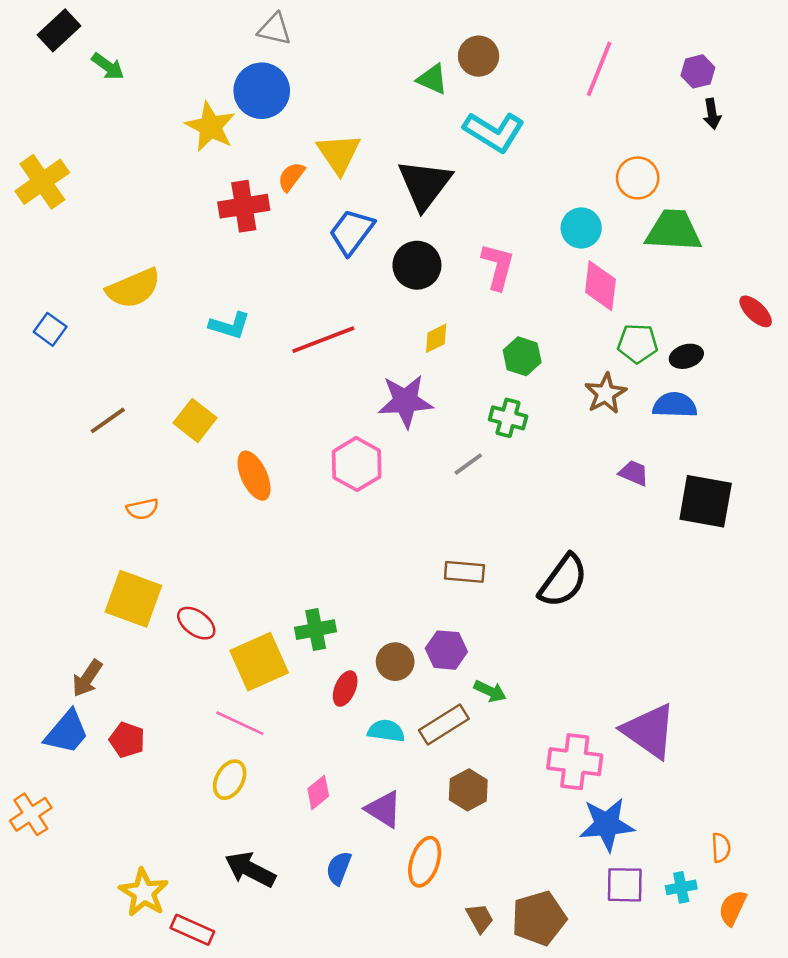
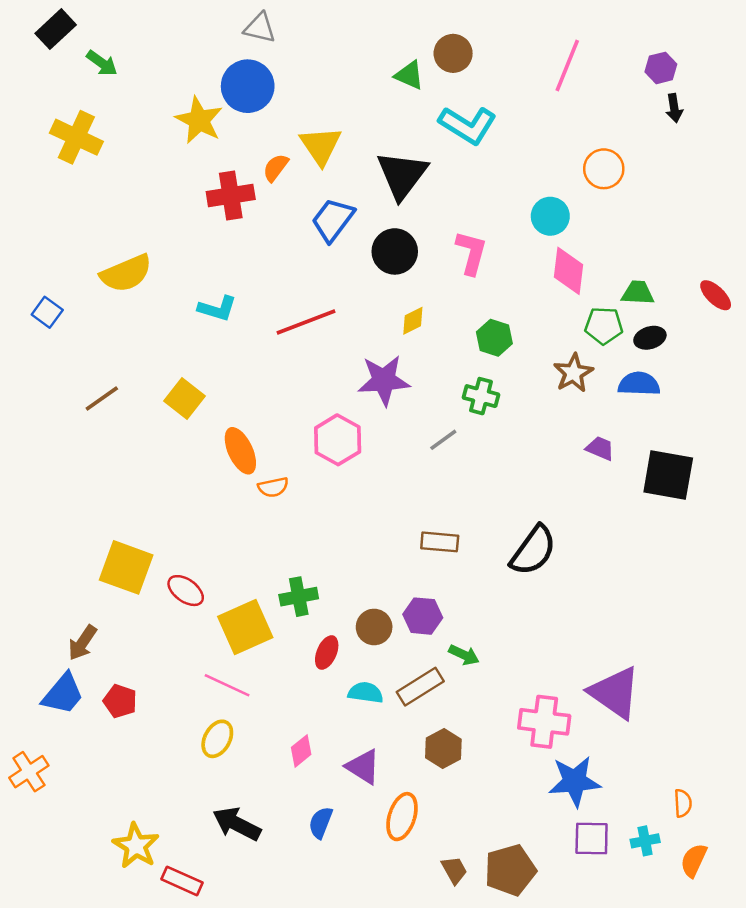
yellow cross: (42, 182) -> (76, 137), moved, turned -30
green trapezoid: (674, 231) -> (638, 293), moved, size x0.6
orange semicircle: (142, 509) -> (273, 487), moved

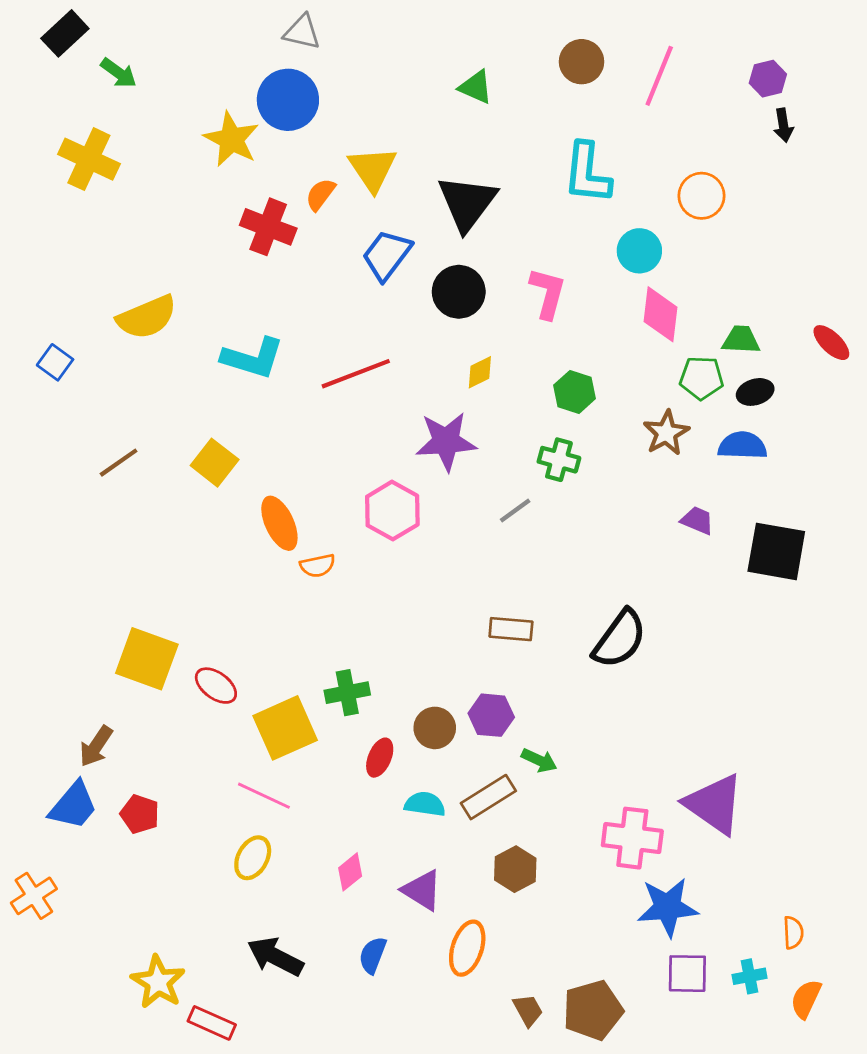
brown circle: (453, 53) -> (582, 62), moved
cyan L-shape: (468, 125) -> (587, 173), moved, turned 64
red cross: (231, 196) -> (268, 227), turned 30
cyan L-shape: (217, 309) -> (253, 358), size x1.4

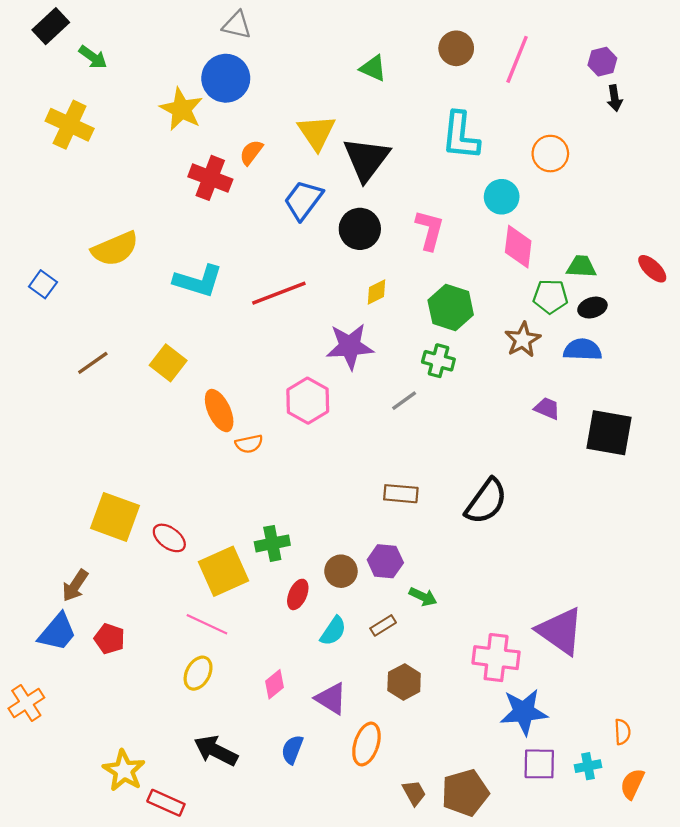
yellow triangle: (373, 169) -> (317, 132), moved
green hexagon: (574, 392) -> (451, 308), size x1.4
brown rectangle: (488, 797) -> (383, 625), size x0.6
cyan semicircle: (425, 804) -> (333, 631), turned 116

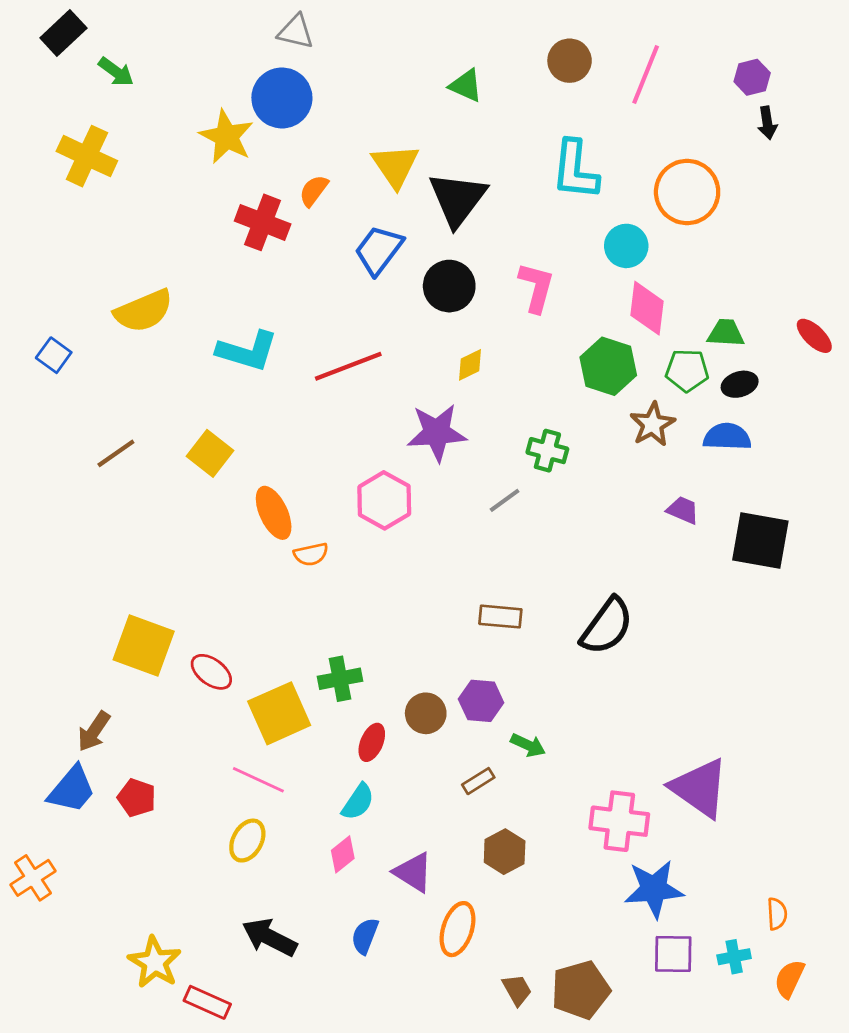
orange circle: (550, 154) -> (687, 192), size x1.4
green hexagon: (451, 308) -> (608, 366), moved
cyan semicircle: (333, 631) -> (358, 802), moved

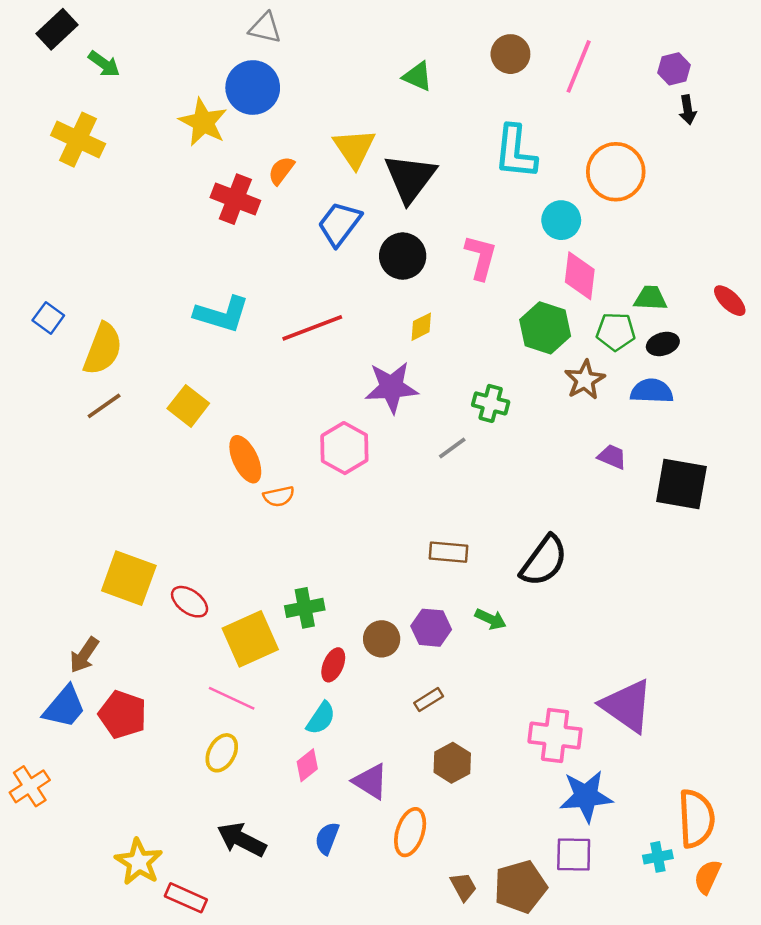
yellow semicircle: (144, 311) -> (103, 349), moved, turned -46
green arrow: (528, 745) -> (491, 619), moved
red pentagon: (137, 798) -> (123, 714), size x1.4
orange semicircle: (777, 914) -> (696, 819), size x2.0
purple square: (673, 954) -> (574, 854), moved

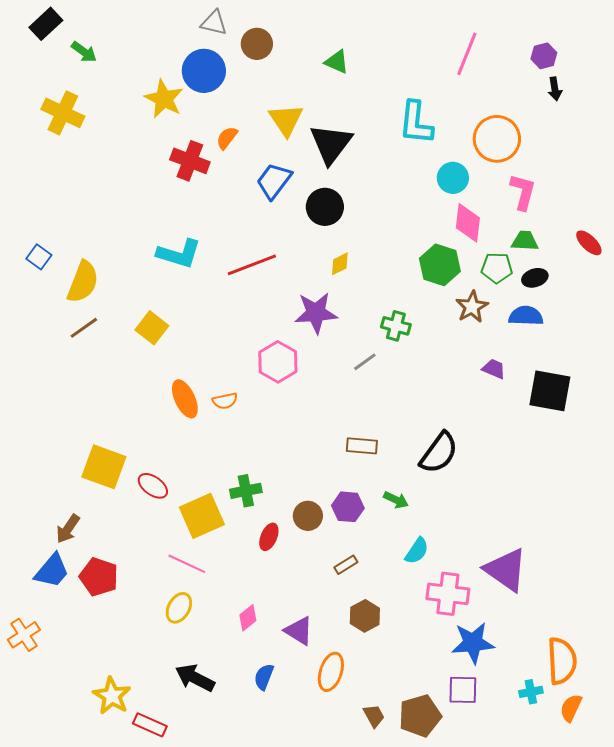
brown circle: (510, 54) -> (257, 44), moved
pink L-shape: (481, 257) -> (523, 192), moved
orange ellipse: (245, 459) -> (185, 399), moved
cyan semicircle: (321, 718) -> (417, 551), moved

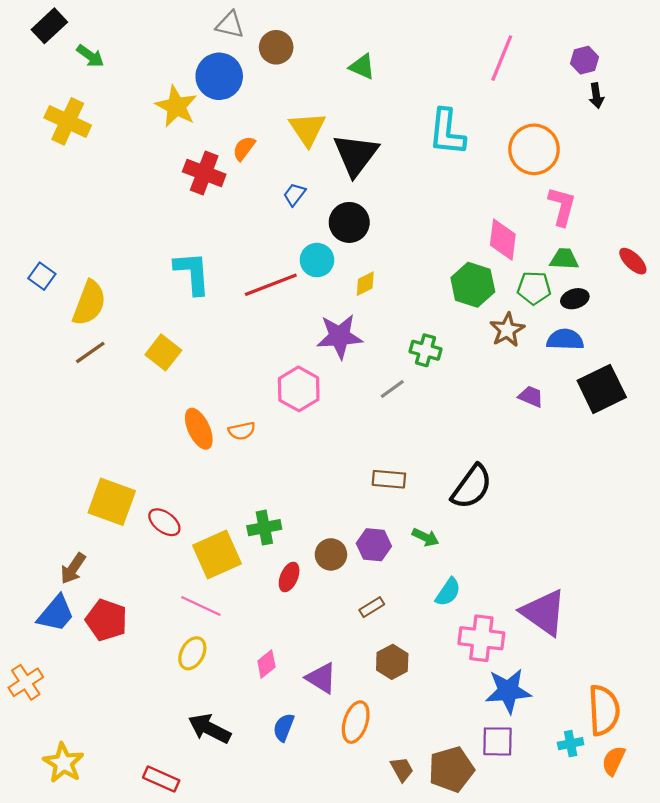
cyan circle: (453, 178) -> (317, 260), moved
blue trapezoid: (274, 181) -> (294, 194), size x0.6
cyan L-shape: (179, 254) -> (192, 273), turned -111
black square: (550, 391) -> (602, 389), moved, turned -36
yellow star: (112, 696) -> (63, 763), moved

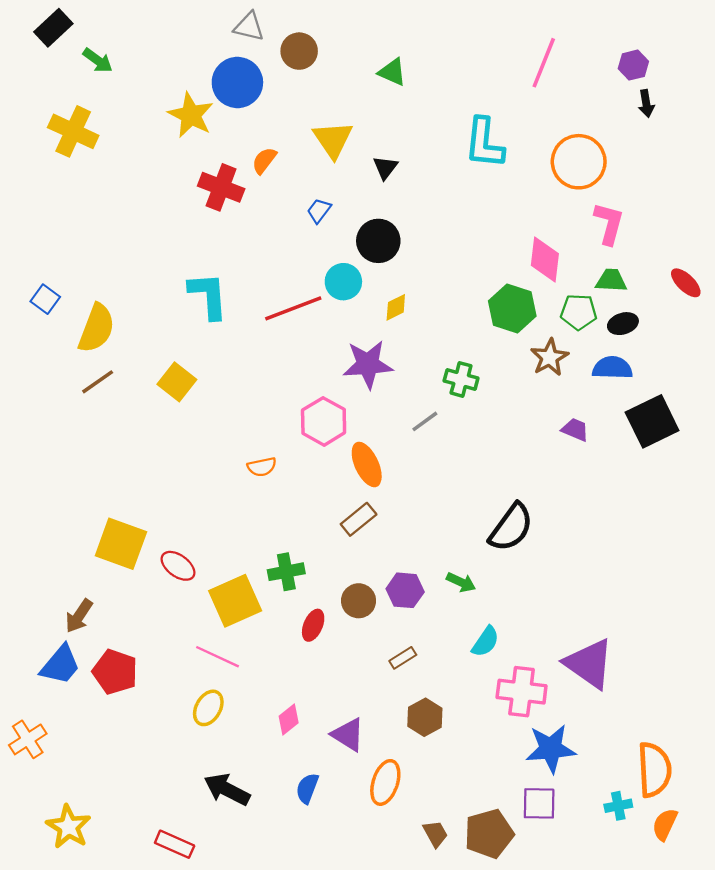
black triangle: (356, 155) -> (385, 168), size x0.5
orange ellipse: (199, 429) -> (367, 465), moved
brown rectangle: (389, 479) -> (359, 519), moved, turned -44

